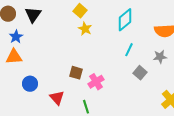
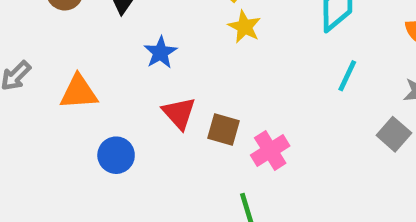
blue star: (16, 37) -> (160, 52), moved
gray square: (140, 73) -> (394, 134), moved
red triangle: (57, 98) -> (179, 113), moved

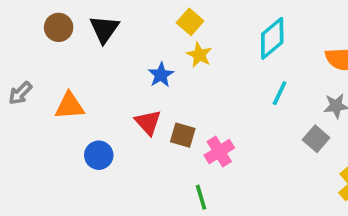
blue star: (160, 52) -> (161, 75), moved

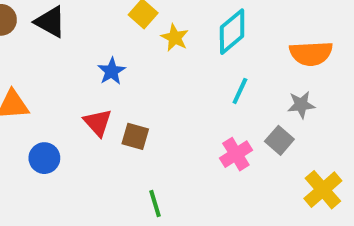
black triangle: (104, 29) -> (50, 22), turned -36
yellow star: (199, 55) -> (175, 38), moved
pink cross: (219, 152) -> (236, 154), moved

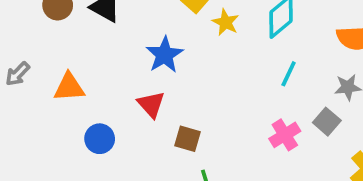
blue star: (112, 71) -> (165, 55), size x1.4
brown square: (135, 136) -> (187, 139), moved

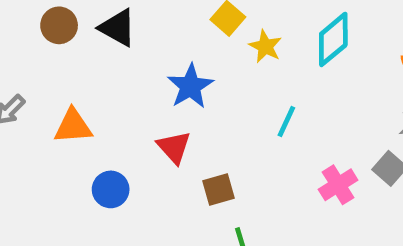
cyan line: (289, 74) -> (286, 121), moved
brown square: (187, 139) -> (218, 189), turned -32

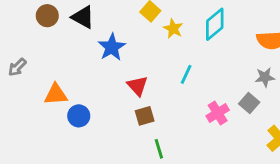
blue star: (190, 86) -> (112, 47), moved
orange triangle: (73, 126) -> (56, 94), moved
red triangle: (174, 147) -> (137, 86), moved

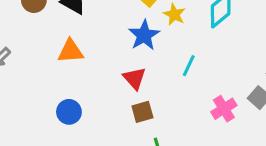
blue star: (112, 47) -> (144, 35), moved
orange triangle: (56, 94) -> (71, 51), moved

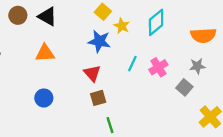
blue star: (144, 35) -> (99, 41), turned -30
pink cross: (224, 109) -> (158, 67), moved

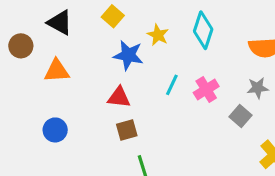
yellow square: (103, 12) -> (113, 16), moved
brown circle: (18, 15) -> (21, 46), moved
cyan diamond: (156, 22) -> (203, 30), turned -32
red triangle: (92, 73) -> (119, 97), turned -42

